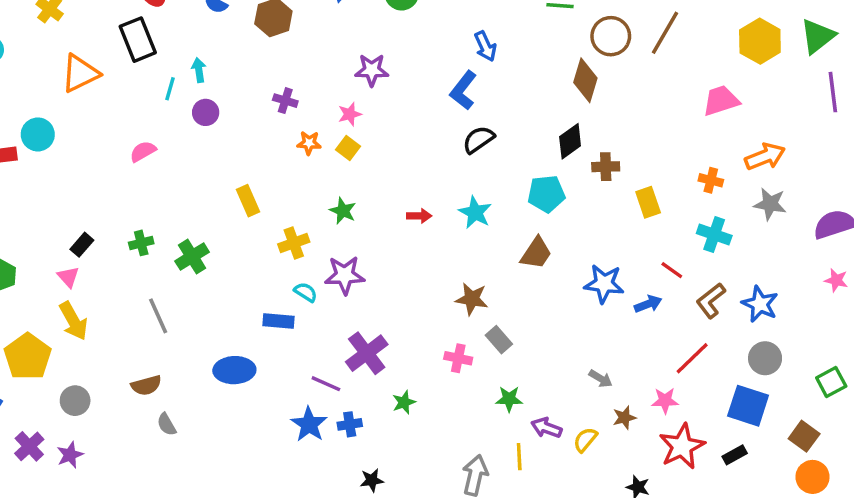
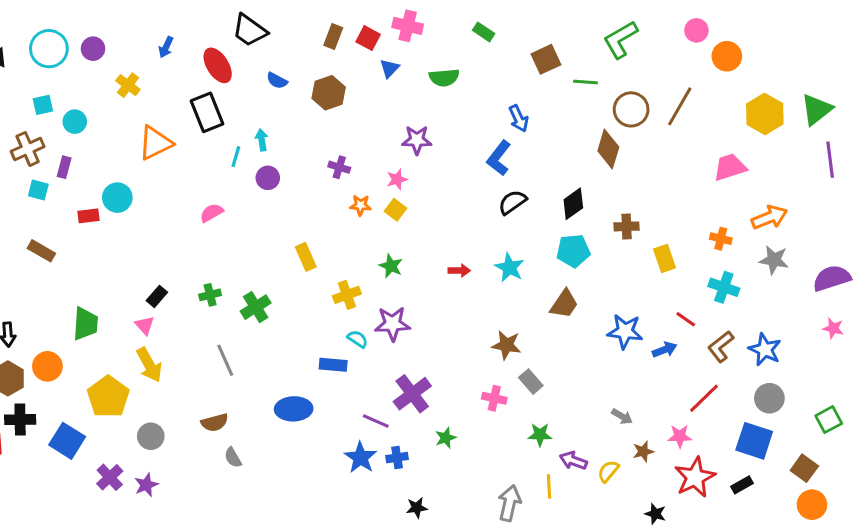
black diamond: (570, 141) -> (573, 204), moved

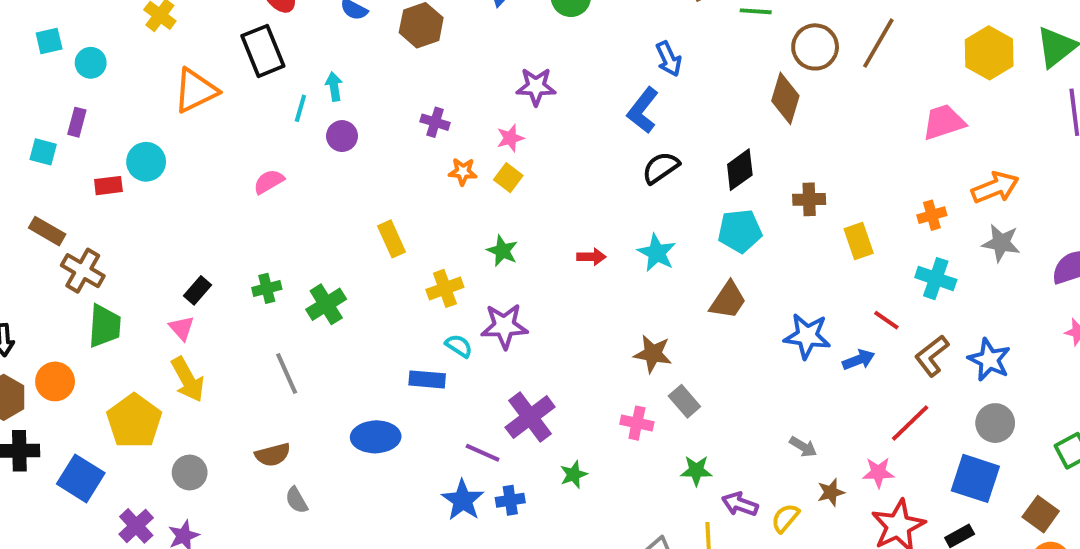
brown cross: (28, 149) -> (83, 271), moved, turned -36
orange cross: (721, 239) -> (932, 215), turned -30

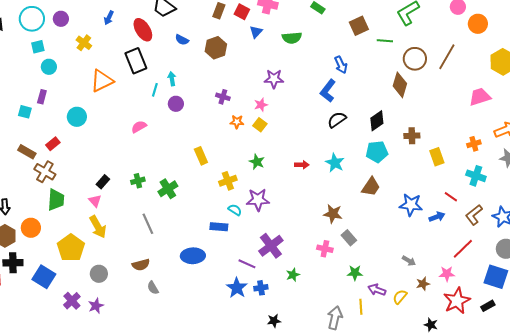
cyan square: (49, 41) -> (38, 47), moved
red rectangle: (108, 186) -> (53, 144), moved, turned -32

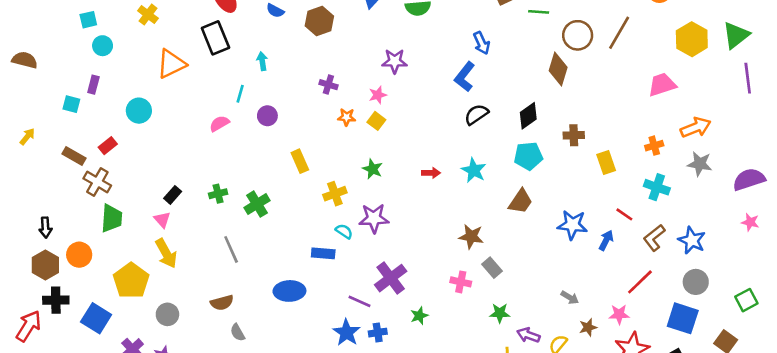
cyan line: (155, 90) -> (240, 94), moved
purple circle: (176, 104) -> (267, 116), moved
blue arrow: (437, 217) -> (606, 240), turned -42

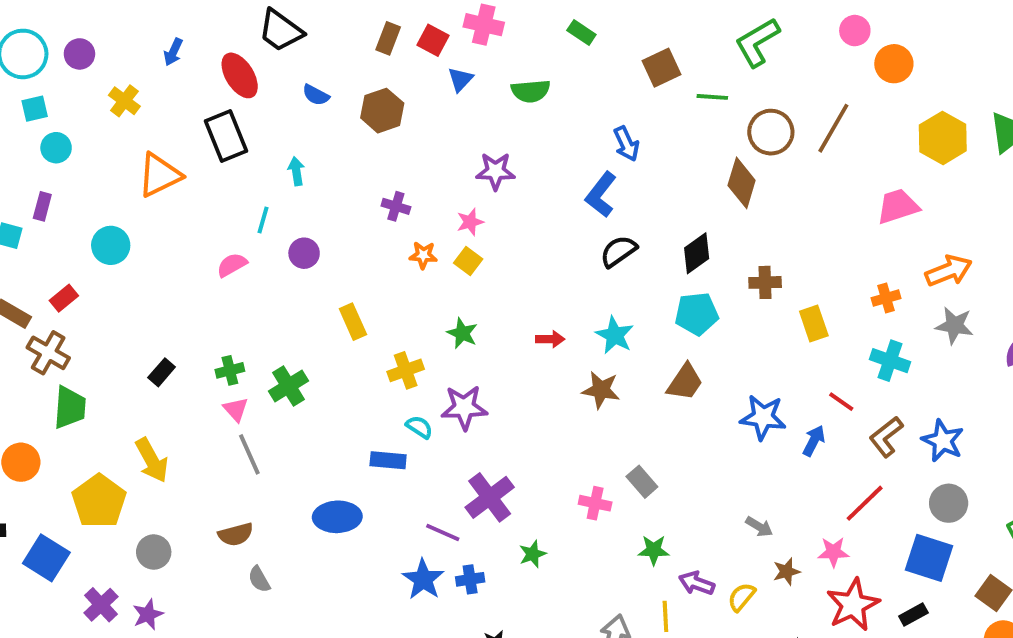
pink triangle: (162, 220) -> (236, 409), moved
brown star: (471, 236) -> (601, 390), moved

